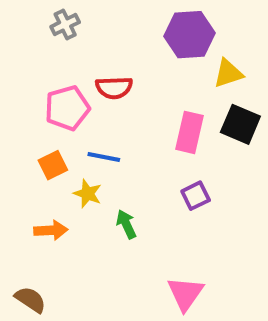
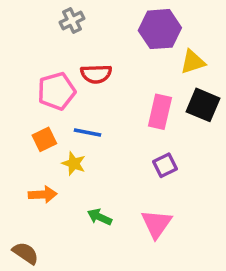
gray cross: (65, 24) -> (72, 20), moved
green arrow: (126, 224) -> (100, 217), moved, turned -40
pink triangle: (185, 293) -> (156, 224), moved

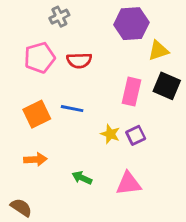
pink pentagon: (56, 91) -> (40, 58), moved
orange square: (44, 139) -> (37, 114), size x1.4
yellow star: (74, 164) -> (110, 134), moved
pink triangle: (156, 224) -> (129, 183), turned 48

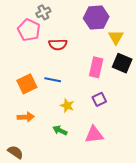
yellow triangle: (158, 51) -> (116, 37), turned -42
pink pentagon: (40, 58) -> (29, 30), moved, turned -30
yellow star: (110, 134) -> (67, 106), moved

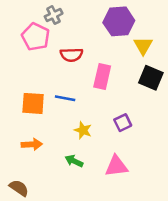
pink rectangle: (96, 67) -> (102, 76), moved
orange square: (27, 84) -> (33, 103), turned 30

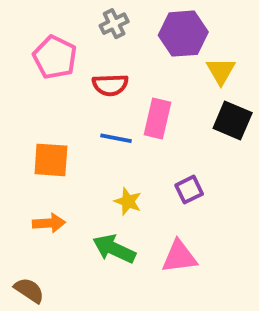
gray cross: (54, 15) -> (114, 24), moved
blue line: (65, 98) -> (116, 138), moved
green arrow: (74, 161) -> (114, 249), size x1.5

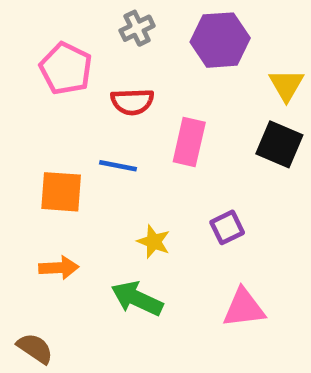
yellow triangle: (221, 71) -> (286, 85), moved
blue line: (116, 138) -> (118, 166), moved
pink triangle: (179, 257) -> (244, 308), moved

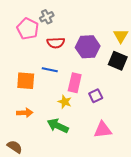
gray cross: (137, 28) -> (47, 17), moved
purple hexagon: (220, 40) -> (88, 47), moved
pink rectangle: (189, 142) -> (75, 83), moved

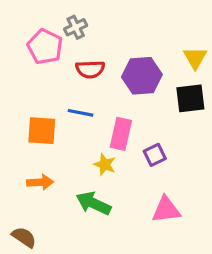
black square: (118, 61) -> (190, 98), turned -30

